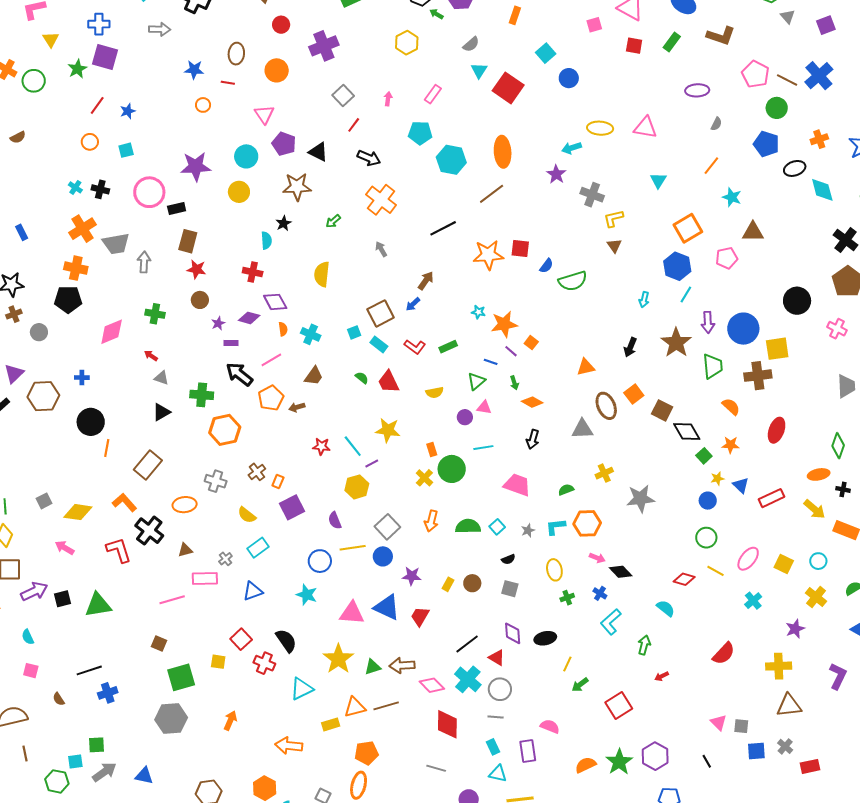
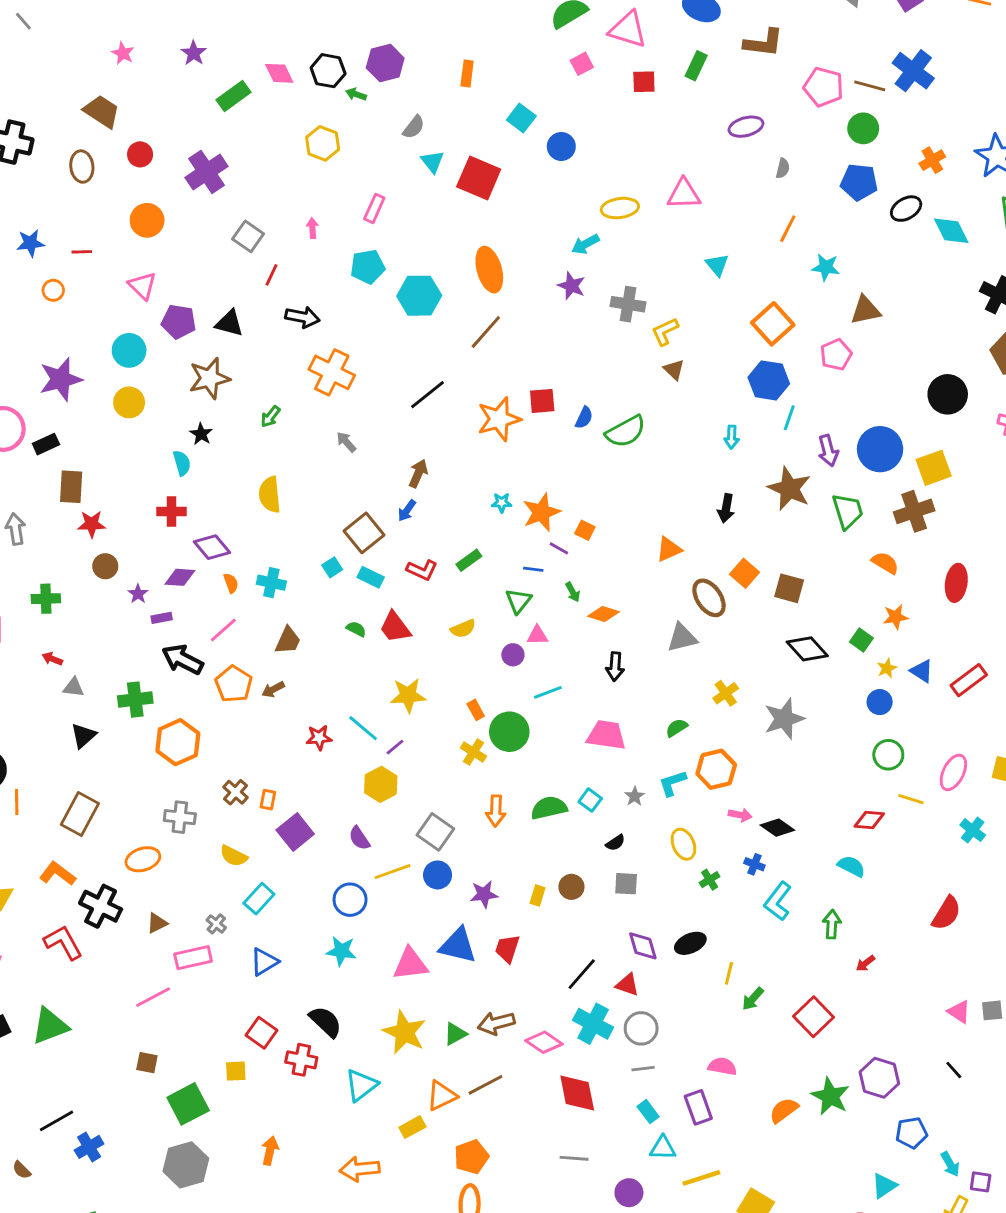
brown ellipse: (236, 54) -> (82, 167), moved
black diamond: (687, 432) -> (807, 649), moved

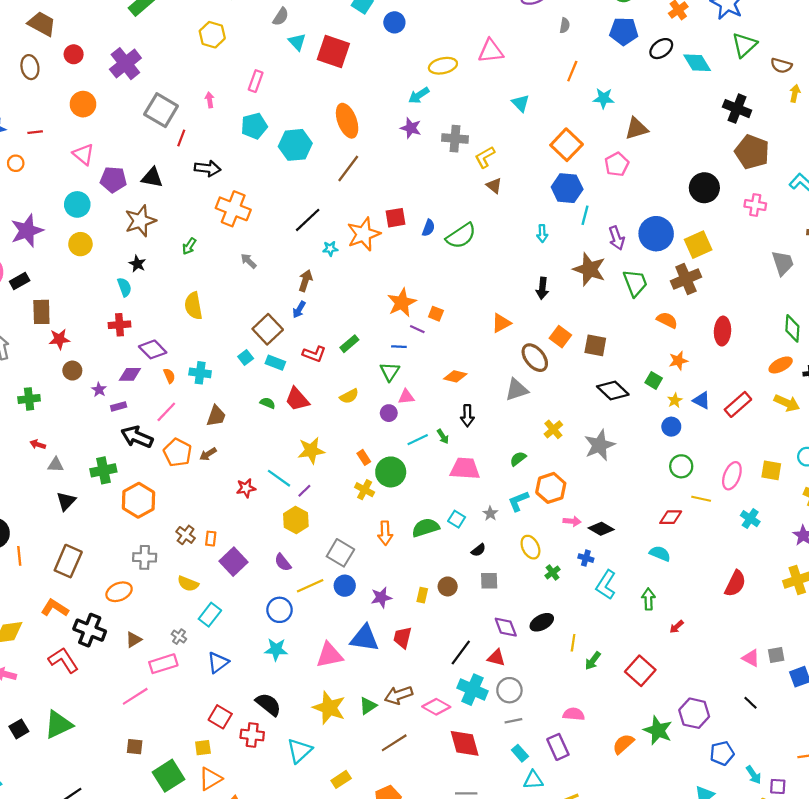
gray square: (248, 236) -> (161, 110), size x1.4
cyan star: (502, 503) -> (330, 249), moved
green arrow: (573, 592) -> (443, 437), moved
orange triangle: (442, 1096) -> (210, 779), moved

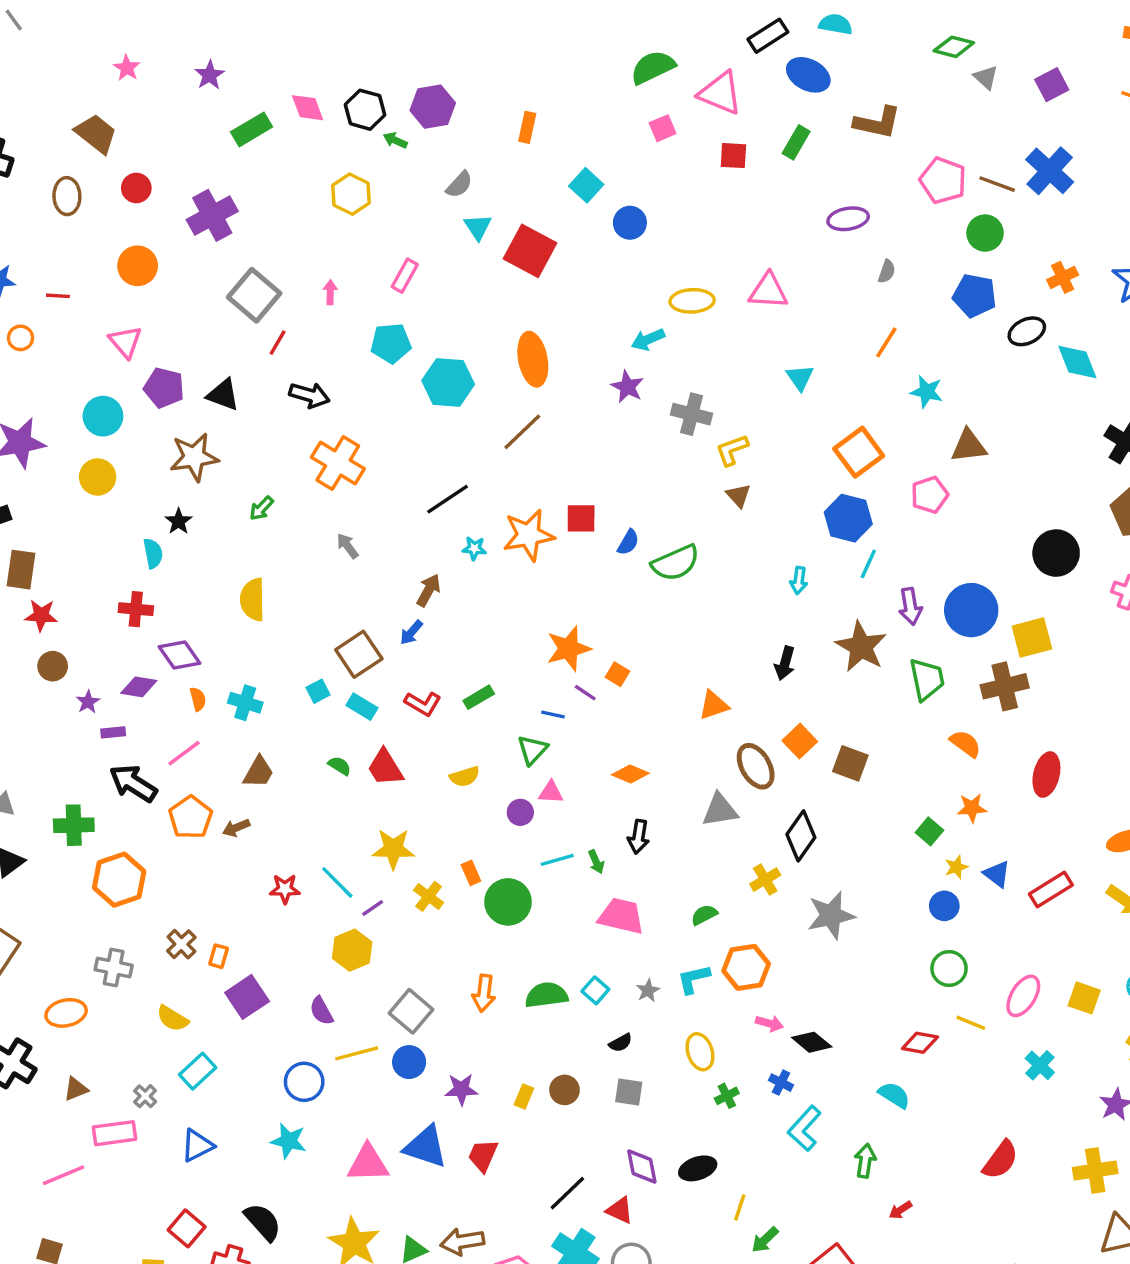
black diamond: (613, 391) -> (801, 836), moved, turned 72
yellow cross: (365, 490) -> (429, 896), moved

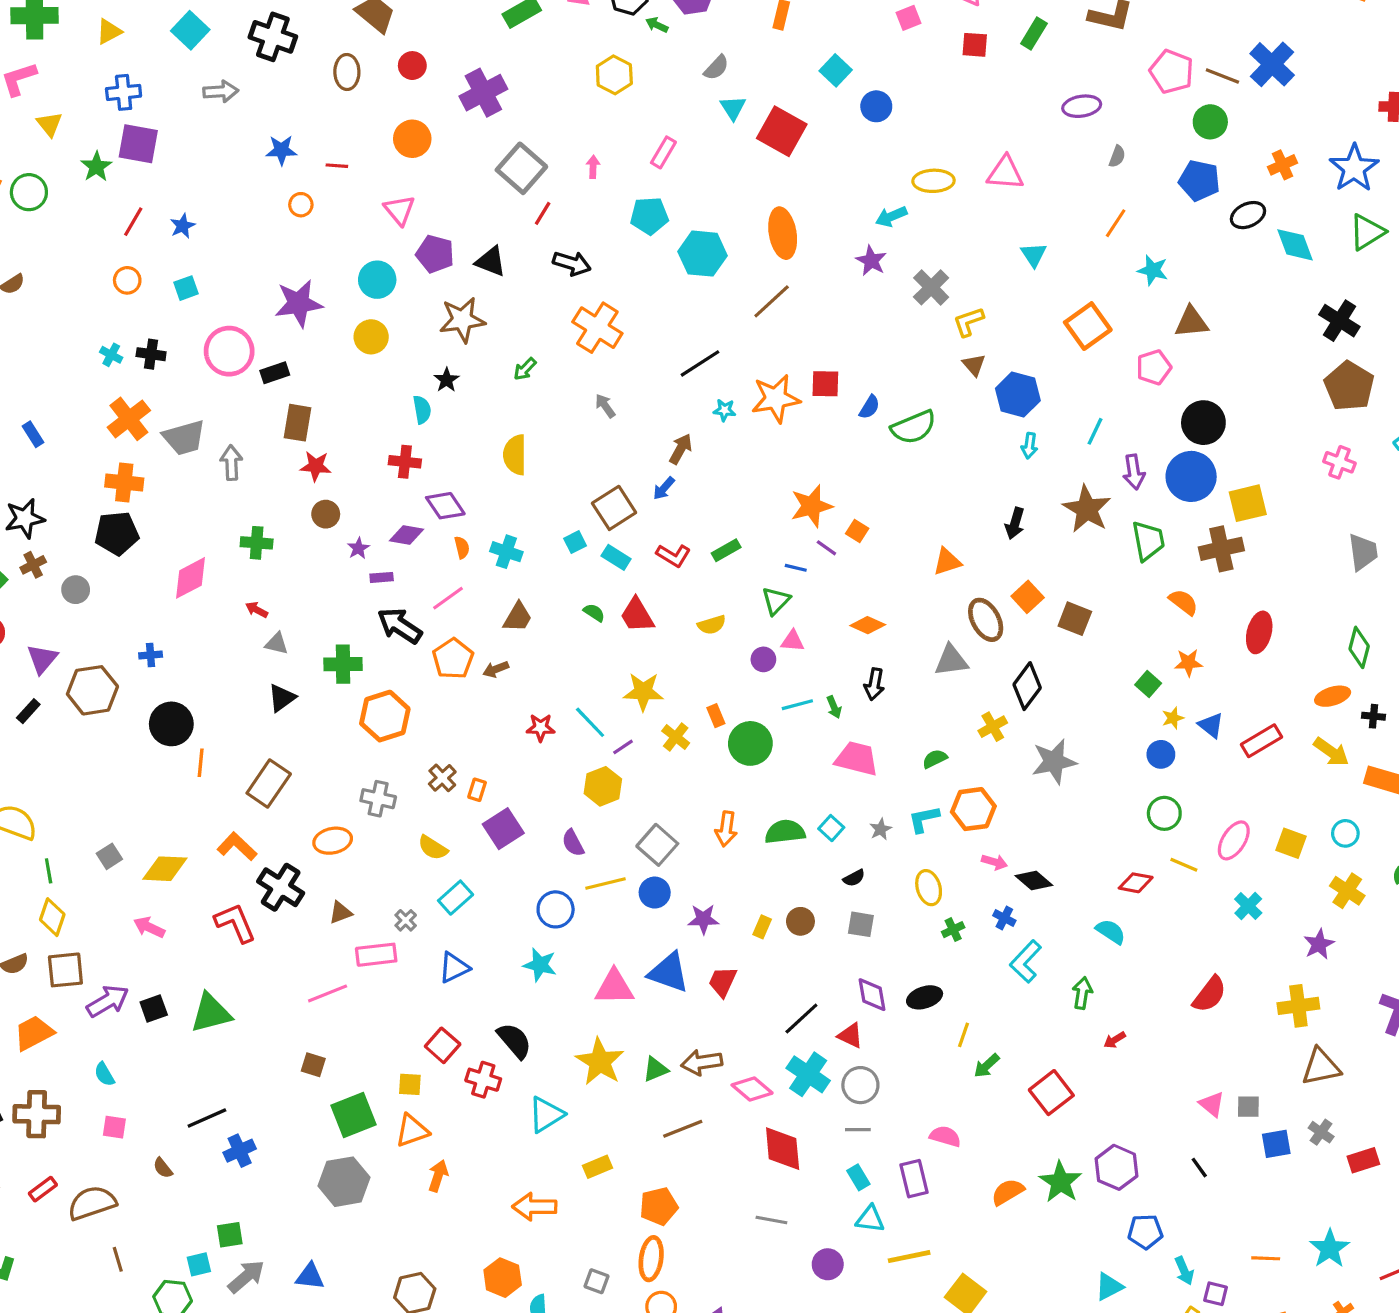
gray cross: (692, 414) -> (931, 287), turned 30
blue hexagon: (848, 518) -> (1018, 394), moved
black circle: (1056, 553) -> (1203, 423), moved

